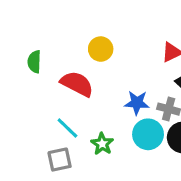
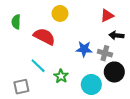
cyan circle: (148, 134) -> (91, 85), moved
gray square: (60, 160) -> (21, 87), moved

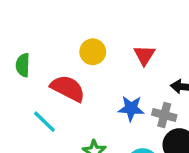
red triangle: (107, 16) -> (144, 55), moved, turned -32
cyan line: (38, 66) -> (44, 122), moved

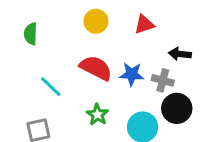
red triangle: (144, 55) -> (144, 24), turned 40
red semicircle: (68, 88) -> (96, 68), moved

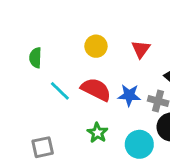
red triangle: (144, 24) -> (141, 49), turned -36
cyan line: (51, 87) -> (60, 91), moved

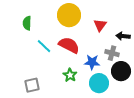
yellow circle: (96, 46) -> (69, 15), size x1.5
red triangle: (141, 49) -> (100, 25), moved
blue star: (129, 95) -> (92, 62), moved

